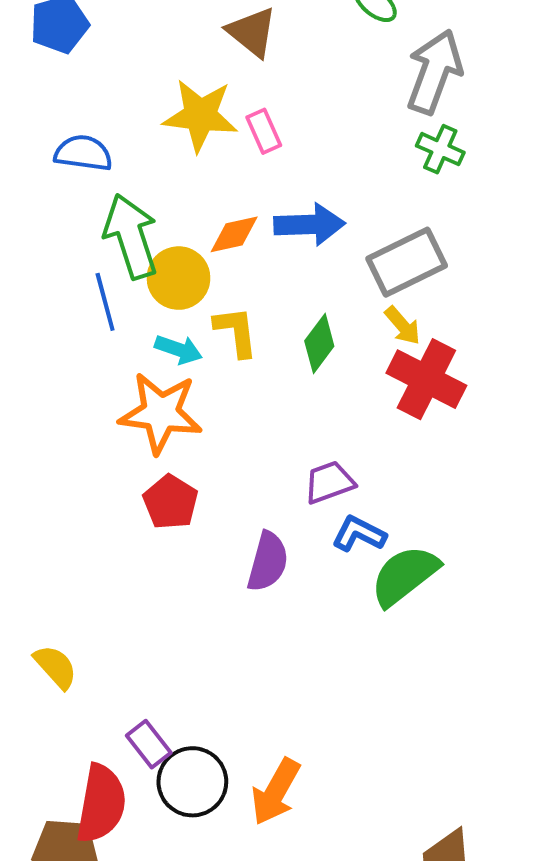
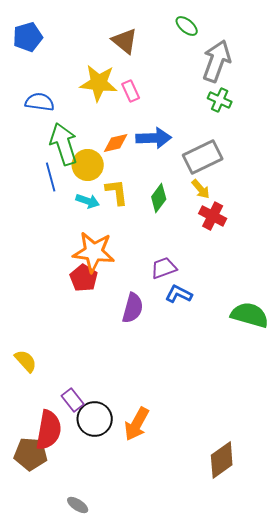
red cross: (426, 379) -> (213, 216), size x0.7
orange star: (161, 413) -> (94, 252), moved
green semicircle: (405, 576) -> (250, 315), moved, turned 54

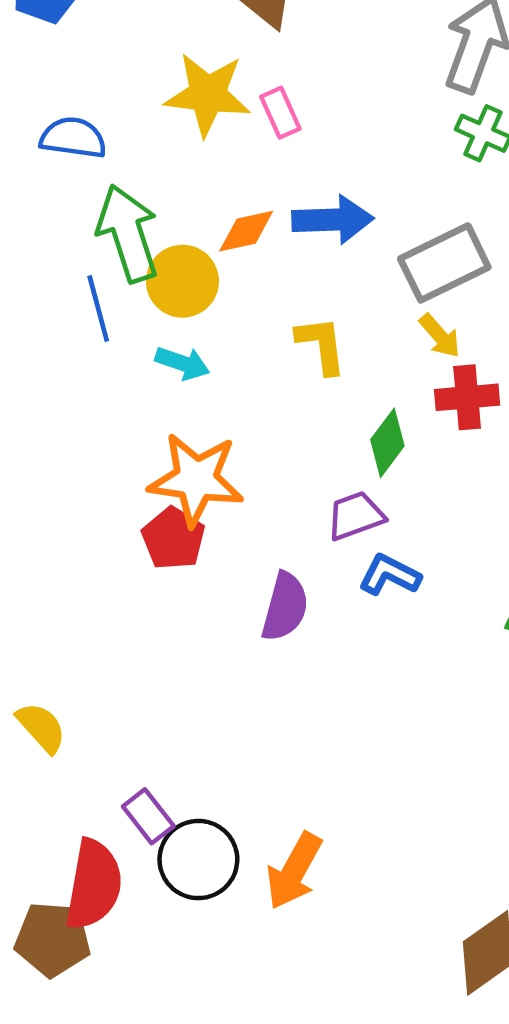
yellow L-shape: (117, 192) -> (321, 345), moved
green diamond: (159, 198) -> (387, 443), moved
red cross: (213, 216) -> (467, 397), turned -32

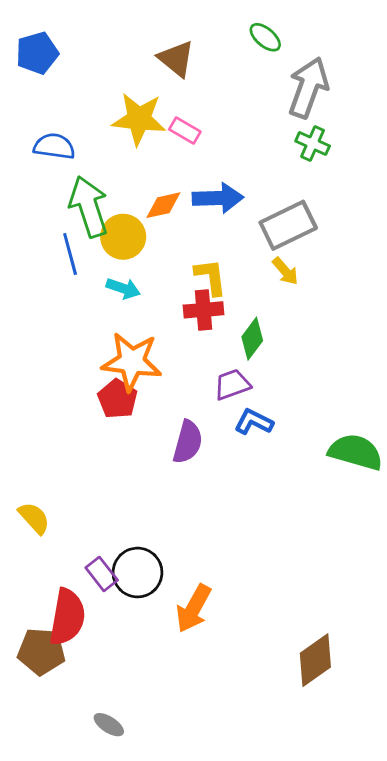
pink rectangle: (280, 113) -> (185, 131), turned -36
red cross: (467, 397) -> (204, 310), moved
black circle: (198, 860) -> (138, 573), moved

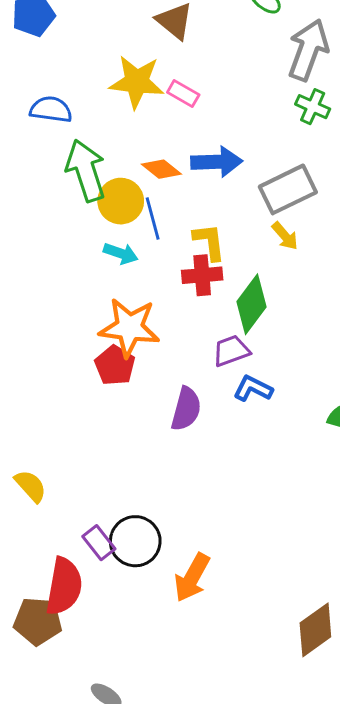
orange diamond: (163, 205) -> (161, 169), turned 51
blue line: (70, 254) -> (153, 219), moved
green diamond: (252, 339) -> (252, 304), size x1.4

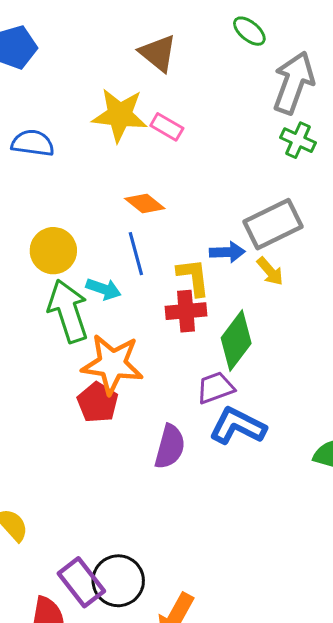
blue arrow: (217, 162) -> (227, 252), moved, size x0.7
green arrow: (86, 171) -> (68, 311), moved
yellow circle: (121, 201) -> (53, 251), moved
blue L-shape: (253, 389) -> (238, 426), size x1.4
purple rectangle: (99, 543) -> (81, 582), size x1.4

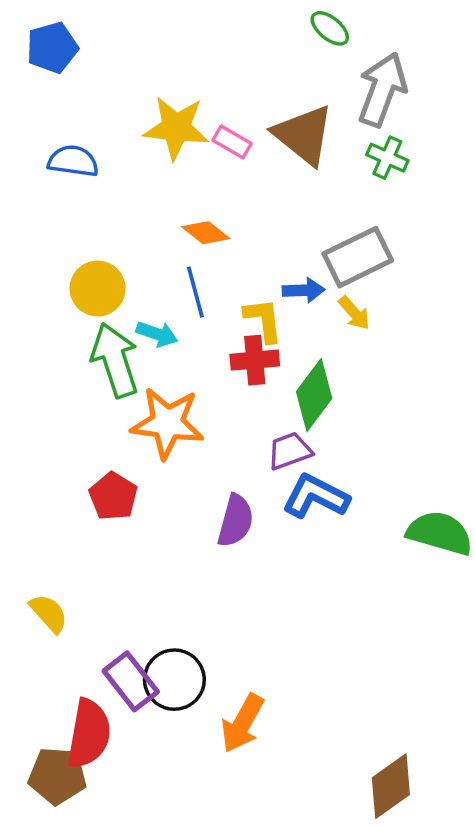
brown triangle: (158, 53) -> (304, 135), moved, size x1.4
red pentagon: (98, 402) -> (113, 496), moved

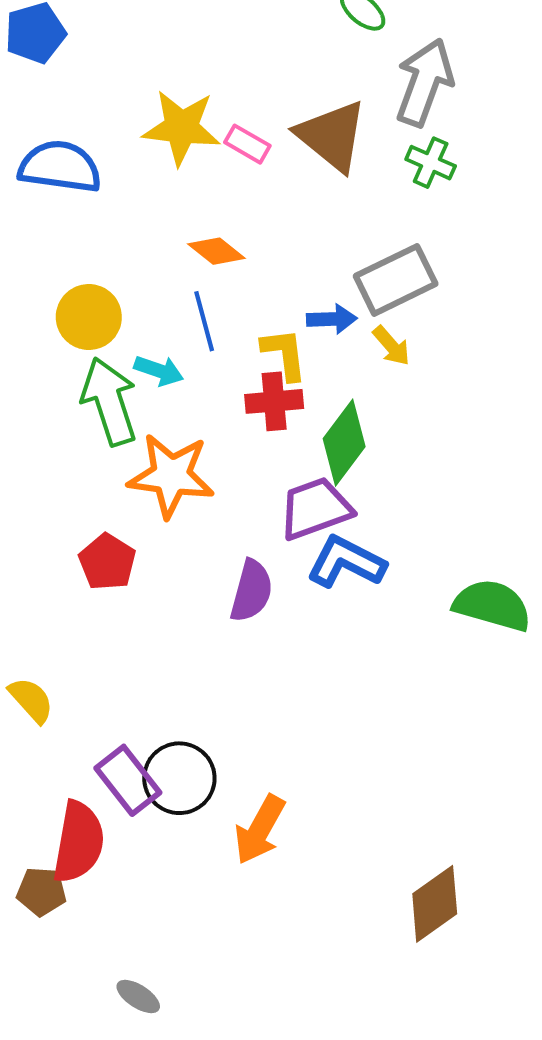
blue semicircle: (73, 161) -> (60, 167), size x1.4
purple trapezoid: (290, 451) -> (315, 509), size x1.4
brown pentagon: (57, 776) -> (41, 891), size x0.7

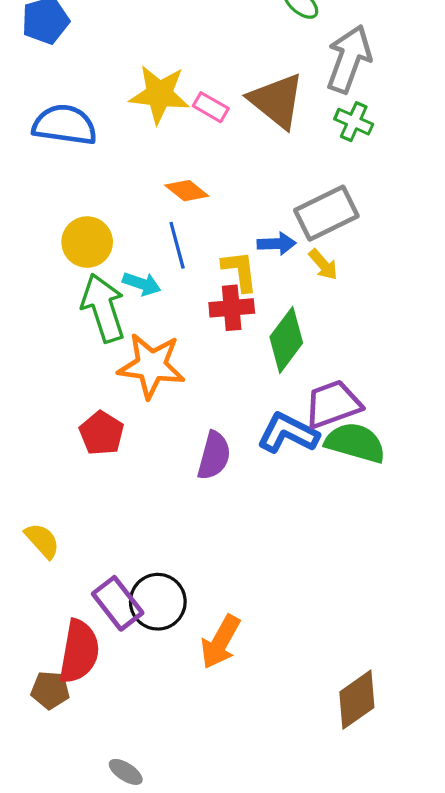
purple trapezoid: (315, 509) -> (333, 404), moved
green semicircle: (492, 605) -> (355, 443), moved

